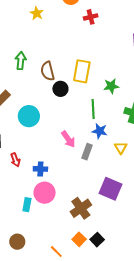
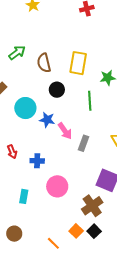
green arrow: (21, 61) -> (17, 53), turned 48
black circle: (60, 89) -> (57, 90), moved
blue star: (100, 131) -> (47, 120), moved
pink circle: (45, 193) -> (57, 186), moved
brown cross: (81, 208) -> (92, 206), moved

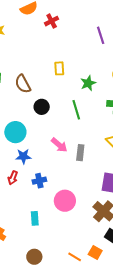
yellow rectangle: (78, 63) -> (59, 68), moved, size x0.6
blue star: (47, 120) -> (23, 156), moved
red arrow: (12, 152) -> (13, 178), turned 56
orange square: (76, 231) -> (95, 252), moved

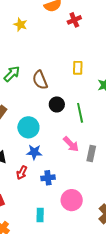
green line: (76, 110) -> (80, 113), moved

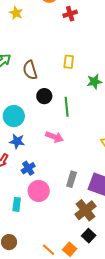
pink arrow: (71, 144) -> (54, 137), turned -30
gray rectangle: (91, 153) -> (72, 179), moved
blue cross: (48, 178) -> (28, 168), turned -32
pink circle: (72, 200) -> (39, 191), moved

